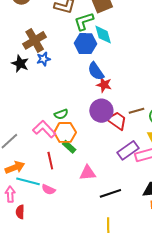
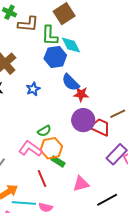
green L-shape: (84, 21) -> (50, 36), turned -60
blue star: (43, 59) -> (33, 89), moved

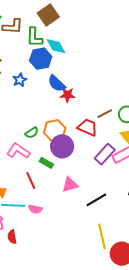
blue star: (33, 89) -> (20, 80), moved
purple circle: (83, 120) -> (62, 146), moved
orange hexagon: (51, 148) -> (55, 130), moved

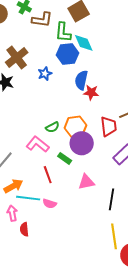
blue semicircle: (57, 83) -> (81, 80), turned 54
red trapezoid: (88, 127) -> (109, 126), turned 55
black line: (96, 200) -> (111, 199), turned -55

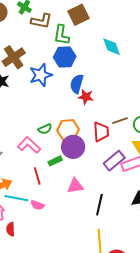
cyan diamond: (84, 43) -> (112, 47), moved
blue star: (45, 74) -> (41, 75), size x1.6
green rectangle: (65, 158) -> (55, 161), turned -64

